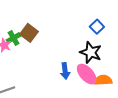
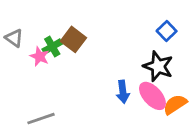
orange semicircle: (103, 80) -> (175, 104), turned -30

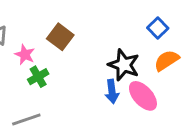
green cross: (52, 47) -> (38, 77), moved
black star: (158, 66) -> (124, 65), moved
orange semicircle: (175, 104) -> (167, 60), moved

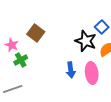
black star: (124, 65) -> (86, 41), moved
pink ellipse: (143, 96) -> (92, 73), turned 35

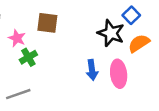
brown square: (36, 33) -> (47, 23), turned -30

